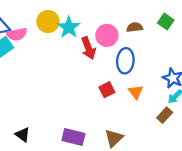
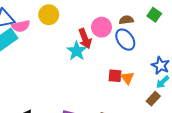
cyan star: (69, 27) -> (77, 51), moved
blue ellipse: (125, 61) -> (125, 40), moved, turned -40
red square: (107, 90) -> (115, 76), moved, turned 32

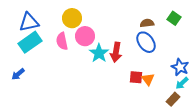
pink semicircle: (21, 26) -> (62, 41), moved, turned 90
pink circle: (102, 27) -> (85, 36), moved
red arrow: (85, 39) -> (116, 52), moved, turned 30

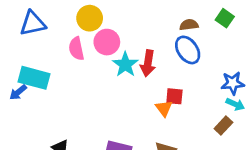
cyan rectangle: (30, 42) -> (34, 78), moved, turned 50
blue star: (180, 67) -> (233, 83), turned -30
orange triangle: (148, 79) -> (164, 108), moved
cyan arrow: (182, 83) -> (235, 104), turned -112

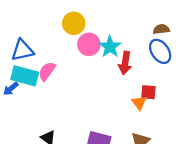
blue triangle: (33, 23) -> (22, 50), moved
pink semicircle: (76, 49) -> (47, 71), moved, turned 48
cyan star: (125, 65) -> (110, 47), moved

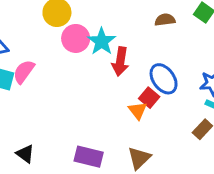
blue ellipse: (160, 51) -> (164, 79), moved
red square: (148, 92) -> (149, 98), turned 35

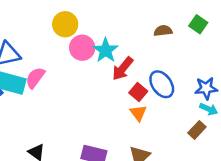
red arrow: (120, 62) -> (123, 69), turned 30
red square: (149, 98) -> (138, 92), moved

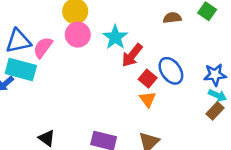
pink circle: (82, 48) -> (78, 35), moved
pink semicircle: (35, 78) -> (43, 48), moved
brown rectangle: (197, 130) -> (215, 111), moved

